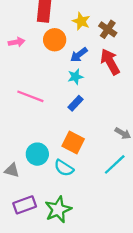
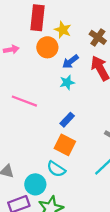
yellow star: (81, 21) -> (63, 30), moved
blue rectangle: (75, 103) -> (67, 120), moved
cyan circle: (37, 154) -> (35, 184), moved

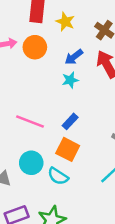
orange circle: (47, 47) -> (35, 47), moved
pink line: (24, 101) -> (30, 121), moved
cyan circle: (35, 184) -> (31, 163), moved

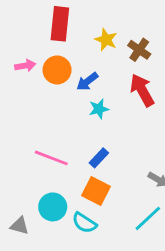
yellow star: (65, 22) -> (106, 40), moved
blue arrow: (74, 57) -> (87, 81), moved

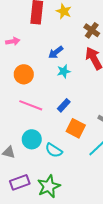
yellow star: (106, 40) -> (64, 11), moved
orange circle: (57, 70) -> (24, 74), moved
orange square: (96, 191) -> (76, 128), moved

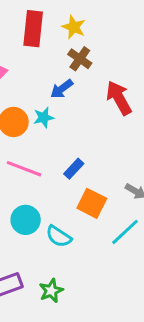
brown cross: (92, 30) -> (80, 59), moved
cyan star: (64, 71) -> (44, 117), moved
green star: (49, 186) -> (51, 291), size x0.7

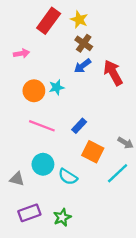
red rectangle: (33, 29) -> (49, 21), turned 30
blue arrow: (62, 89) -> (83, 66), moved

